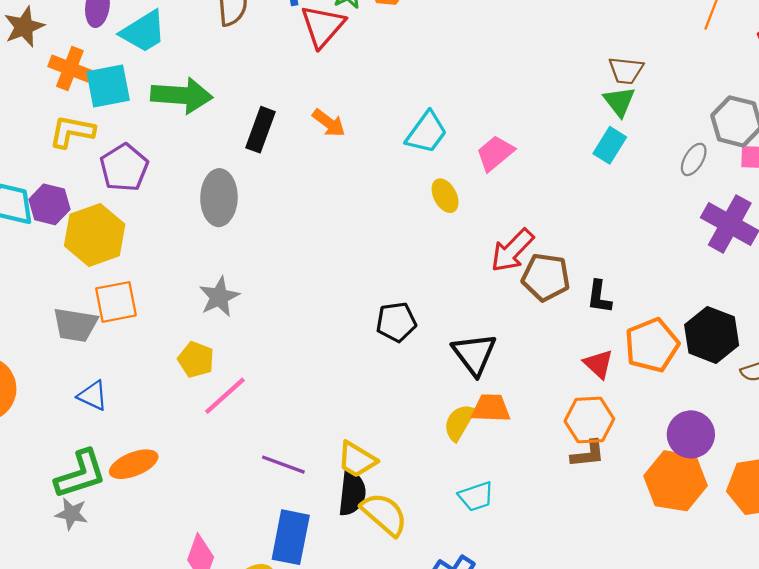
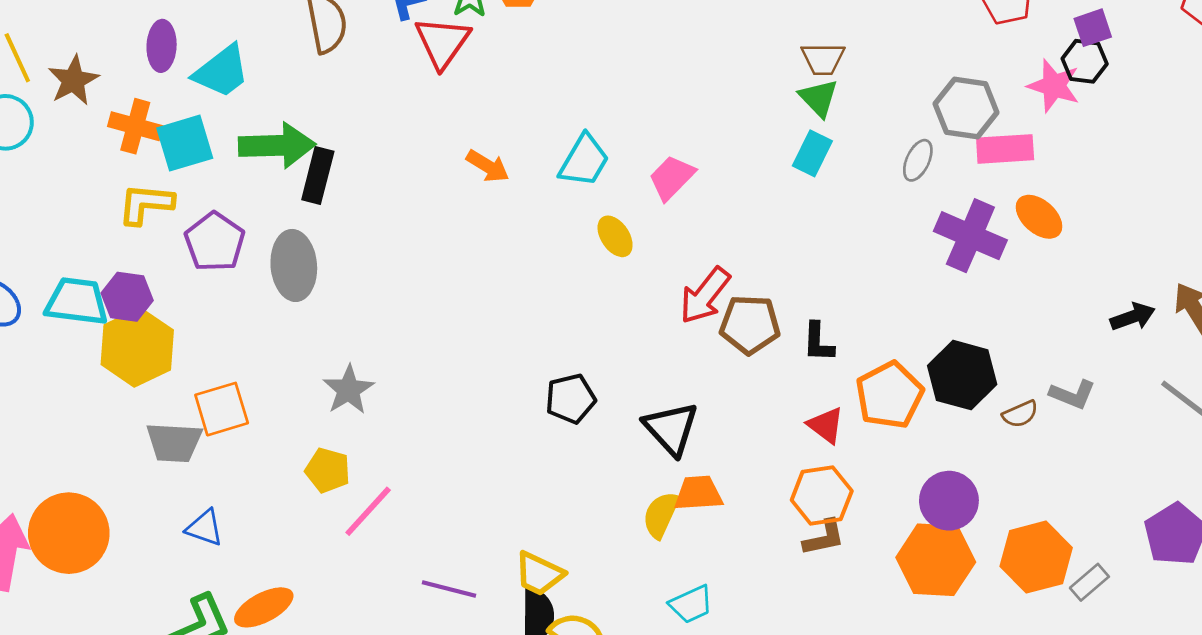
orange arrow: (329, 123) -> (488, 166), moved
black rectangle: (261, 130) -> (318, 176), moved
gray ellipse: (219, 198) -> (294, 265), moved
yellow hexagon: (95, 235) -> (137, 347), moved

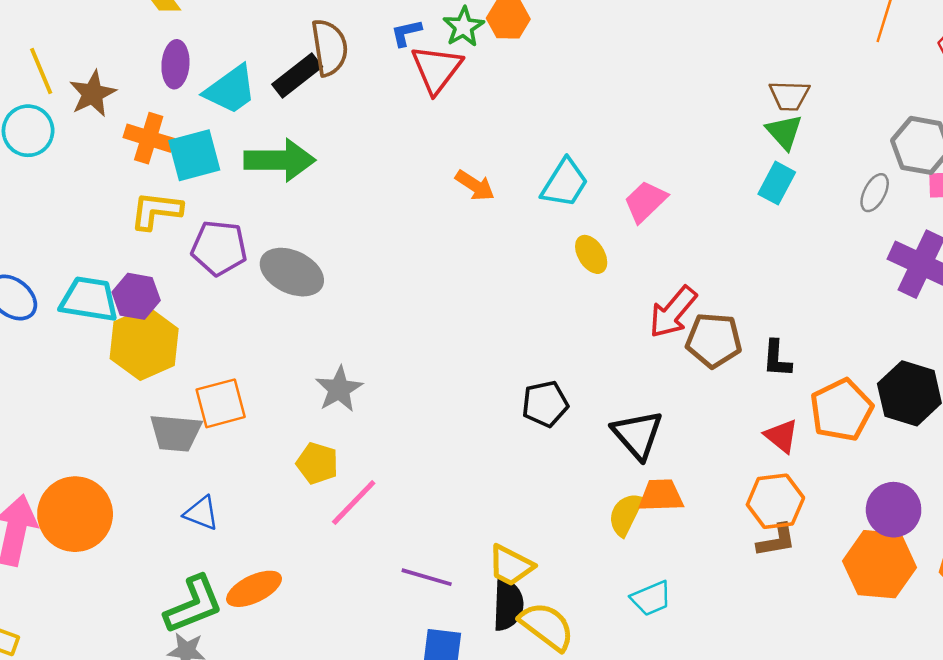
black rectangle: (318, 176) -> (297, 75), moved, turned 36
purple pentagon: (215, 242) -> (219, 248), turned -30
gray ellipse: (294, 265) -> (292, 272), turned -62

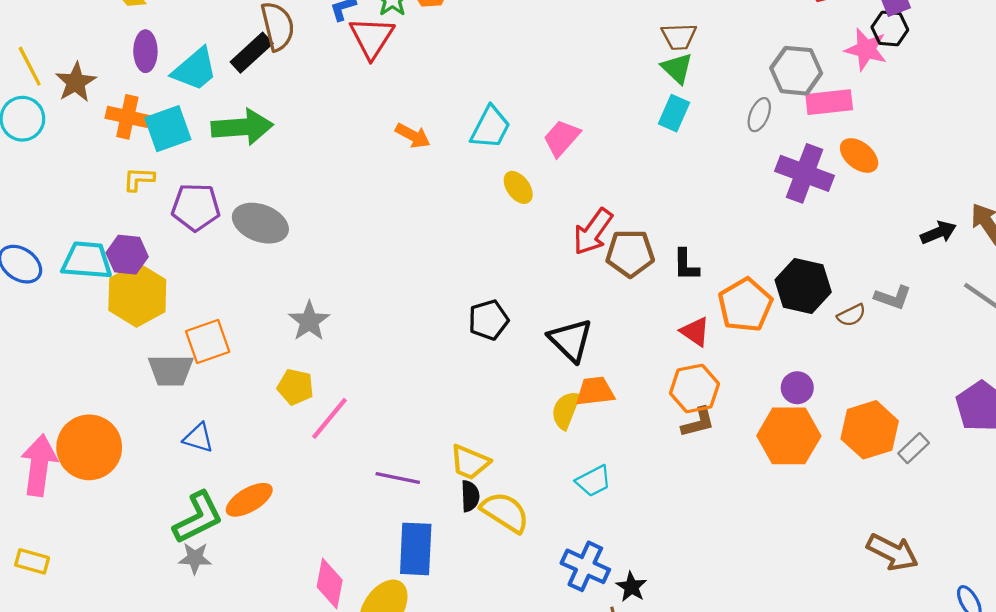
yellow L-shape: (156, 211) -> (139, 179), size x0.7
purple circle: (894, 510) -> (797, 388), size x0.7
black semicircle: (508, 604) -> (470, 496), size x0.7

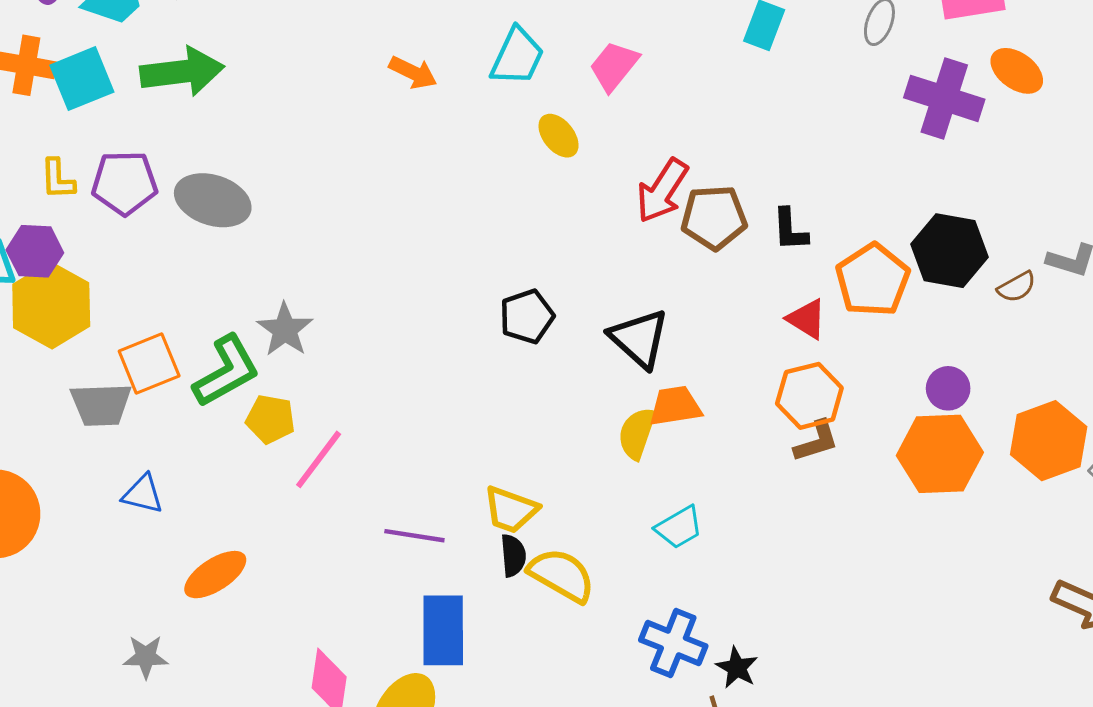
yellow L-shape: (139, 179) -> (58, 179), moved, turned -92
green L-shape: (198, 518) -> (226, 371), moved

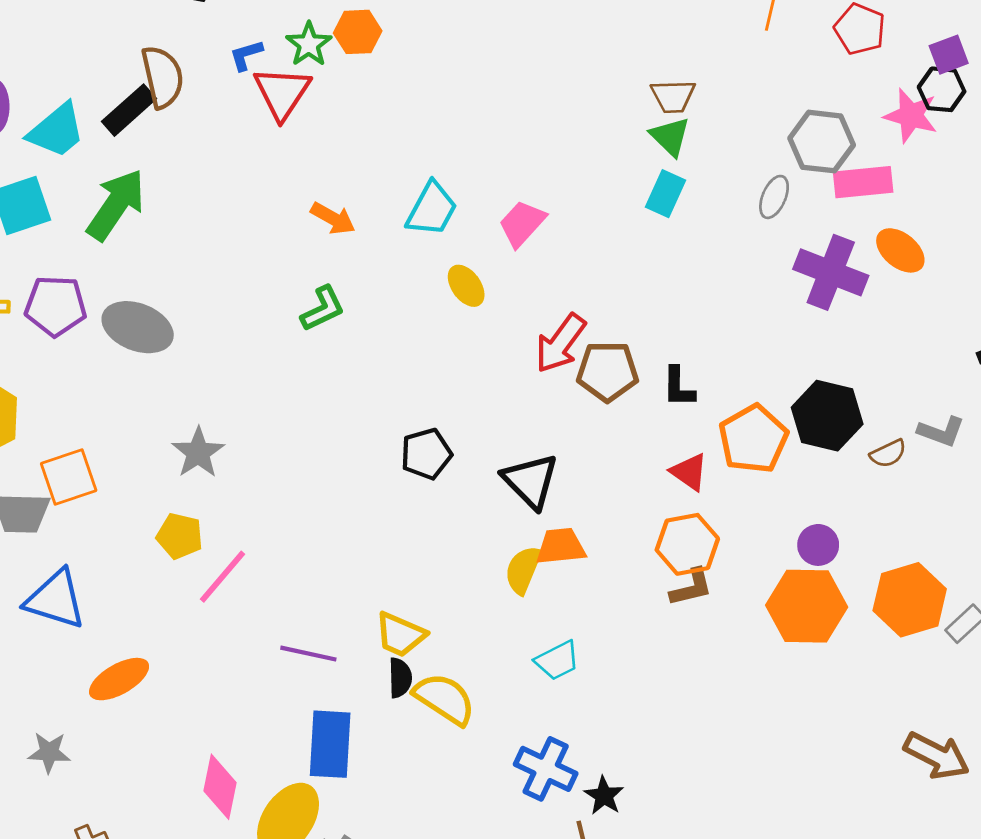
green arrow: (182, 72) -> (116, 205), turned -52
green L-shape: (226, 371) -> (323, 309), moved, size x0.7
blue triangle: (143, 494) -> (55, 599), size x1.6

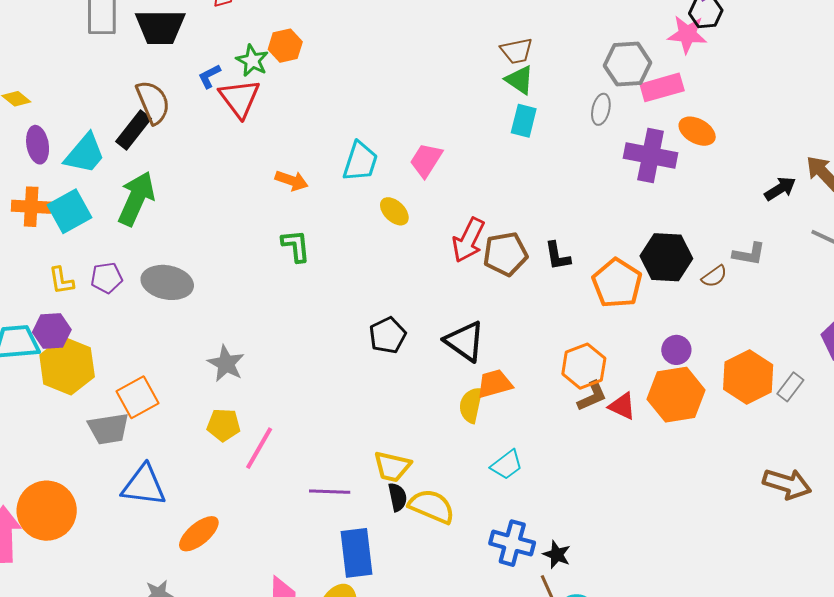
purple pentagon: (56, 306) -> (107, 278), size x0.7
green L-shape: (323, 309) -> (296, 246), turned -60
red triangle: (689, 472) -> (622, 406), moved

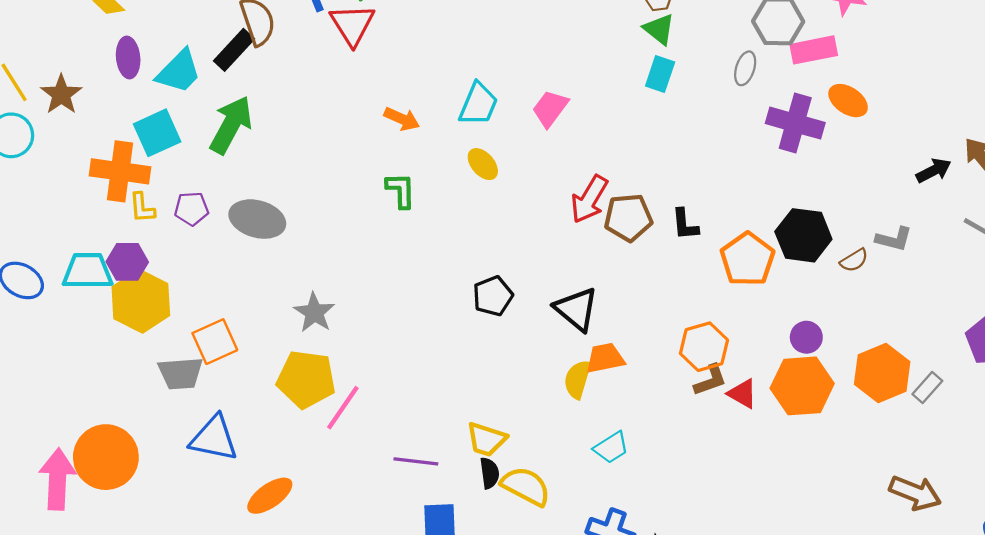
orange cross: (31, 207) -> (120, 171), moved, size x1.4
yellow ellipse: (394, 211) -> (483, 164), moved
yellow pentagon: (224, 425) -> (306, 379), size x1.6

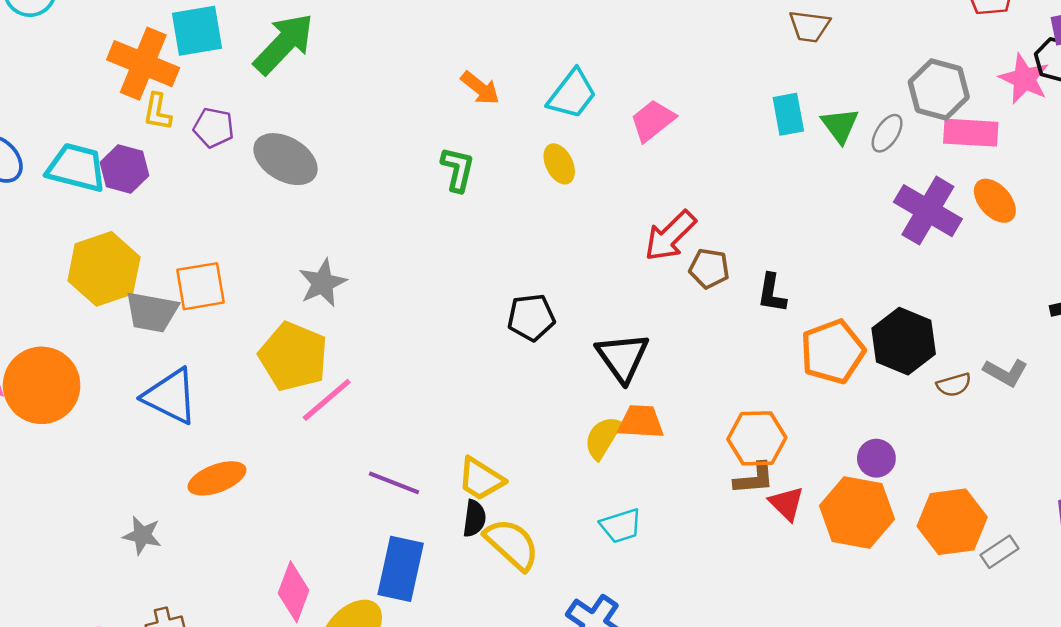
green triangle: (659, 29) -> (840, 125), moved
cyan rectangle: (660, 74) -> (788, 114), turned -44
brown pentagon: (628, 218) -> (709, 268), size x0.7
yellow hexagon: (141, 301) -> (104, 269), moved

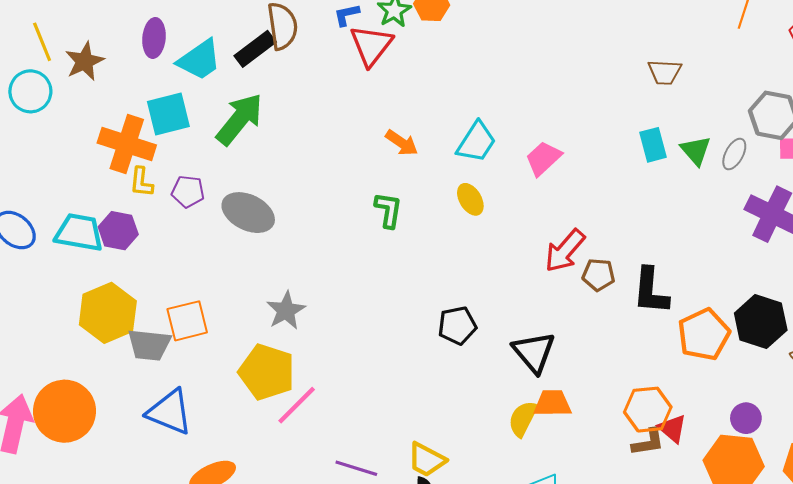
black L-shape: (772, 293) -> (651, 291), size x1.5
red triangle: (787, 503) -> (672, 429), moved

